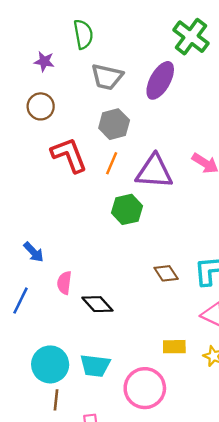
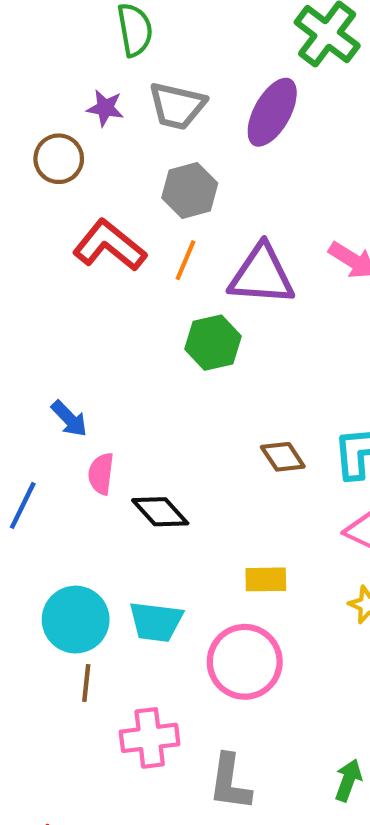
purple star: (44, 61) -> (105, 108), moved
red L-shape: (69, 155) -> (109, 245), turned -30
blue arrow: (34, 252) -> (69, 419), moved
yellow rectangle: (174, 347) -> (266, 579), moved

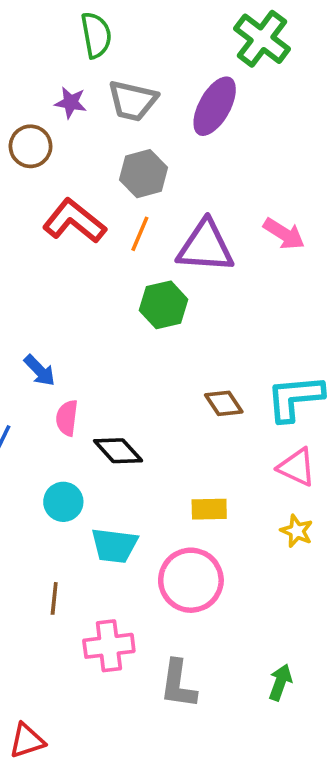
cyan circle: (76, 620) -> (63, 502), moved, size x0.7

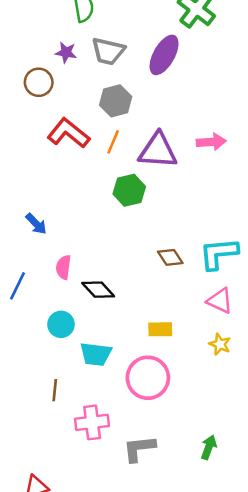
pink arrow: (284, 234) -> (211, 142), turned -36
blue arrow: (40, 371) -> (36, 224), moved
gray L-shape: (178, 684) -> (139, 449), turned 76

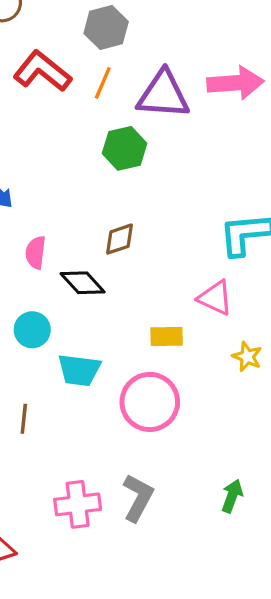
pink arrow: (211, 142) -> (235, 83), size x1.4
brown diamond: (170, 257) -> (120, 239), moved, turned -75
pink triangle: (220, 301) -> (215, 298), moved
pink cross: (92, 422) -> (78, 504), moved
gray L-shape: (139, 449) -> (138, 498), turned 124

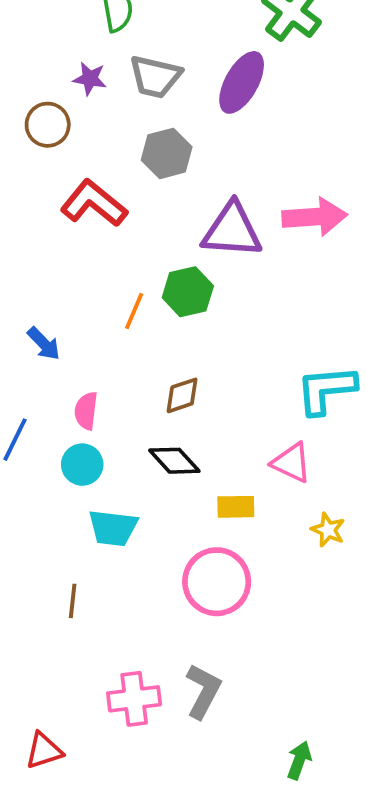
orange line: (103, 83) -> (134, 311), moved
black diamond: (83, 283) -> (174, 461), moved
cyan circle: (32, 330) -> (82, 465), moved
cyan trapezoid: (79, 370) -> (113, 528), moved
green arrow: (232, 496) -> (299, 760), moved

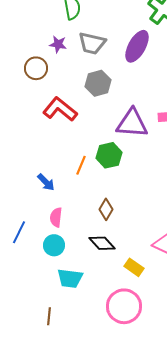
blue arrow: (44, 344) -> (46, 182), moved
brown diamond: (182, 395) -> (106, 209), turned -40
yellow rectangle: (236, 507) -> (134, 267), turned 36

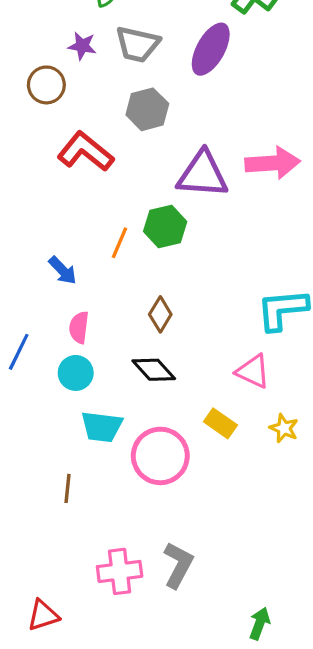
yellow rectangle: (134, 267) -> (220, 423), moved
pink circle: (124, 306) -> (160, 456), moved

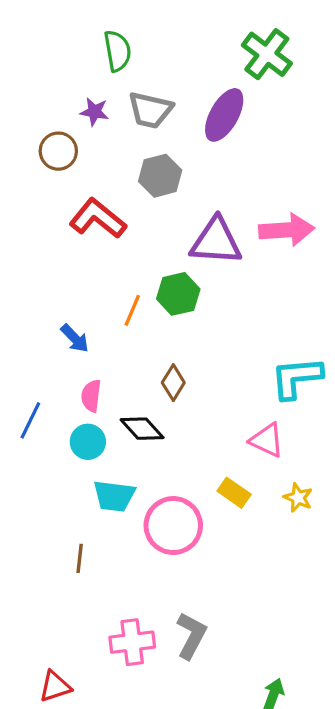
black diamond: (154, 370) -> (142, 429), moved

